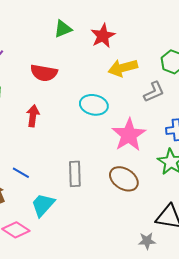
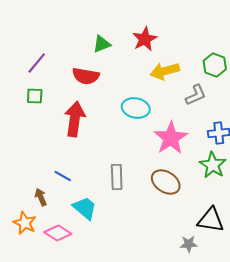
green triangle: (63, 29) -> (102, 44), moved
red arrow: (33, 116) -> (75, 119), size x1.6
cyan trapezoid: (43, 205) -> (85, 208), turned 88

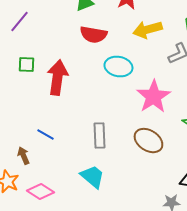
red semicircle: (86, 76) -> (93, 35), moved
green square: (35, 96) -> (26, 65), moved
cyan trapezoid: (85, 208) -> (92, 177), moved

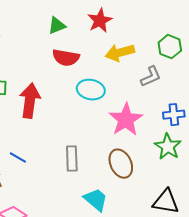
brown ellipse: (148, 141) -> (121, 164), turned 32
cyan trapezoid: (92, 177) -> (96, 200), moved

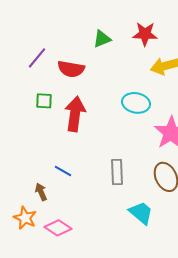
red star: (100, 21) -> (145, 34), turned 30
red semicircle: (66, 58) -> (71, 69), moved

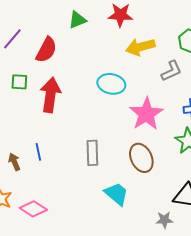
red semicircle: (71, 69) -> (46, 50), turned -72
blue line: (63, 171) -> (38, 152), turned 48
brown arrow: (41, 192) -> (14, 162), moved

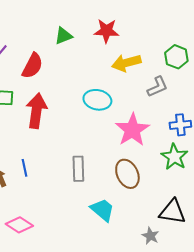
gray star: (164, 220) -> (150, 236), turned 30

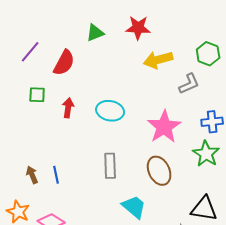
cyan ellipse: (97, 100) -> (110, 111), moved
red arrow: (36, 111) -> (68, 108), size x0.6
blue line: (24, 168) -> (56, 175), moved

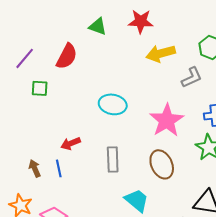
green triangle: (95, 33) -> (98, 26), turned 42
purple line: (30, 52) -> (25, 58), moved
red arrow: (68, 108) -> (71, 143), moved, turned -120

